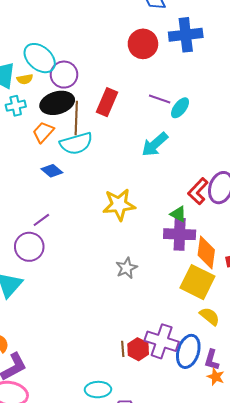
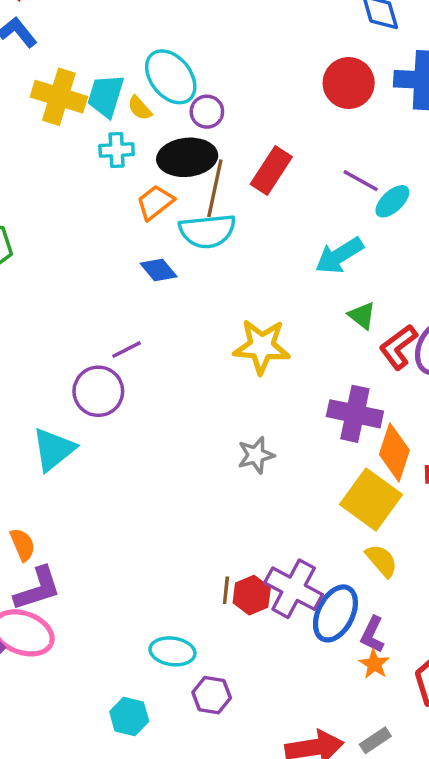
purple circle: (64, 75) -> (207, 112), size x0.7
yellow semicircle: (25, 79) -> (140, 108), turned 49
green triangle: (178, 214) -> (362, 316), moved

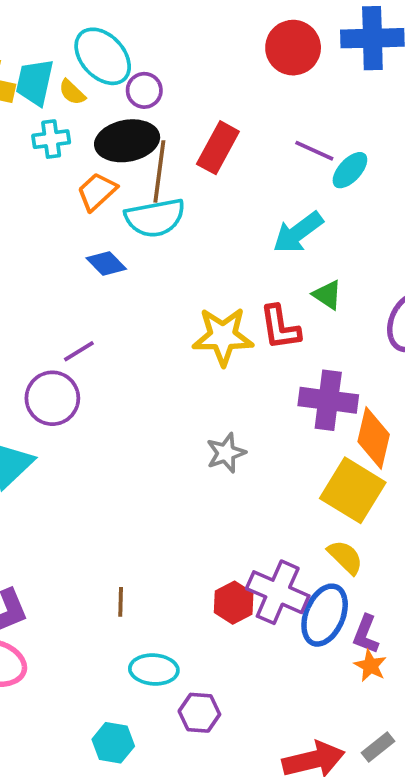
red L-shape: (398, 347) -> (280, 327), moved, turned -57
yellow semicircle: (382, 561) -> (345, 557), moved
brown line: (226, 590) -> (121, 602), moved

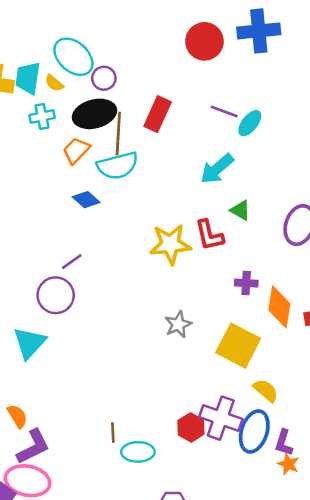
purple cross: (328, 400) -> (246, 283), size x0.6
yellow square: (353, 490) -> (238, 346), moved
cyan ellipse: (154, 670) -> (138, 452), moved

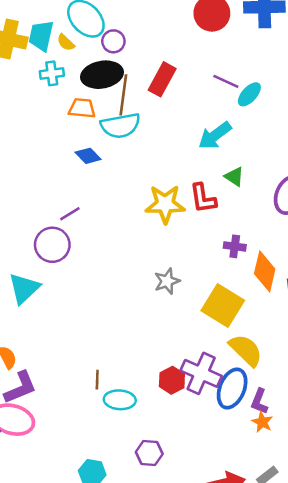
orange trapezoid: (76, 150) -> (82, 108), turned 48
yellow semicircle: (266, 390) -> (246, 350), size x1.4

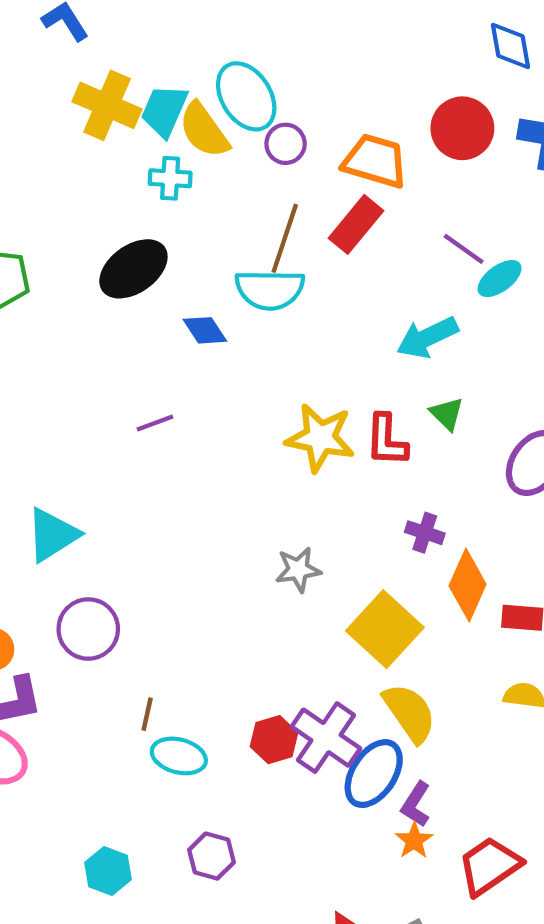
yellow semicircle: (66, 42) -> (204, 130), size x1.8
black ellipse: (102, 75) -> (133, 269), moved, turned -36
orange trapezoid: (82, 108) -> (375, 161), moved, size x1.4
purple circle: (52, 245) -> (88, 629), moved

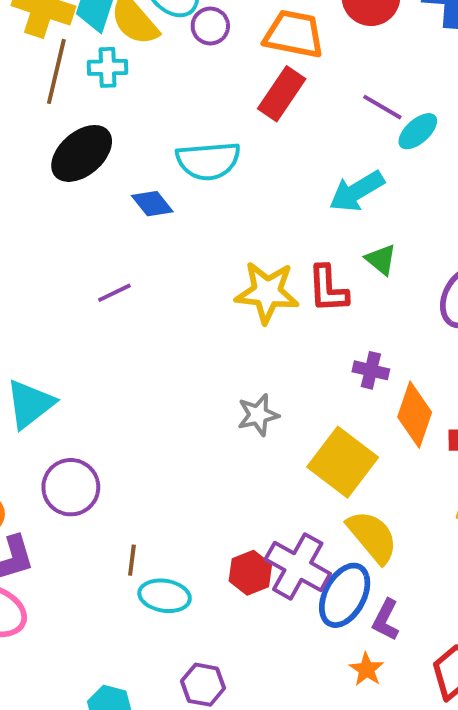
brown line: (285, 238) -> (56, 71), moved
orange star: (414, 840) -> (367, 669), moved

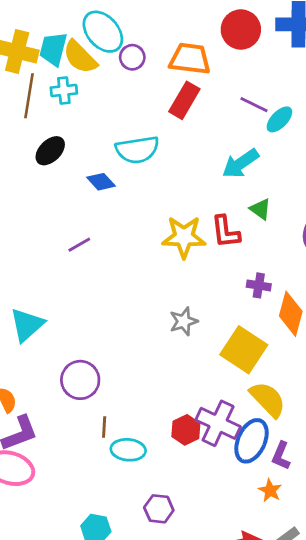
black ellipse: (82, 153) -> (50, 151), size x0.7
purple circle: (71, 487) -> (80, 380), moved

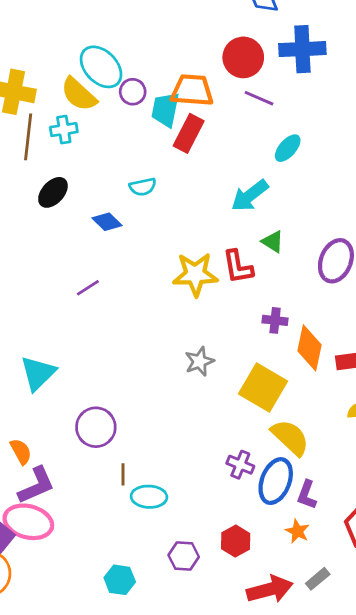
cyan trapezoid: (53, 49) -> (165, 110), moved
purple line: (254, 105) -> (259, 98), moved
cyan semicircle: (137, 150) -> (143, 187), size x0.6
purple cross: (218, 423) -> (240, 465), size x0.6
red hexagon: (186, 430) -> (236, 541), moved

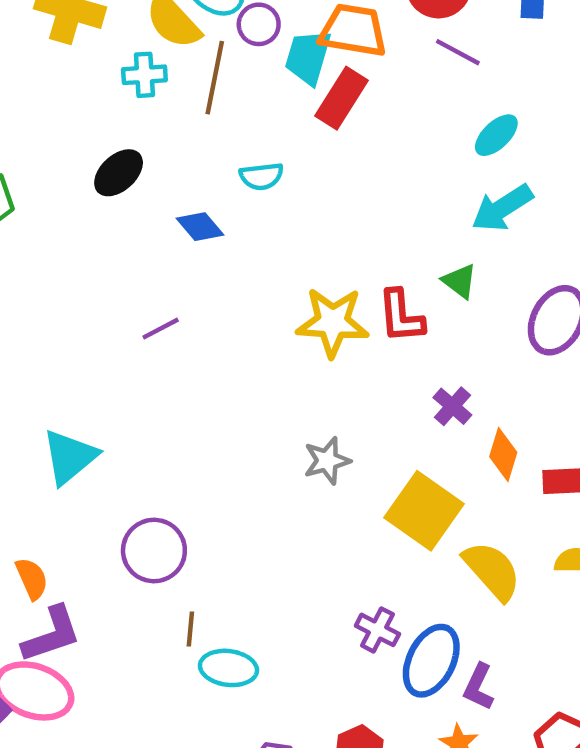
brown line: (28, 137) -> (215, 78), moved
cyan arrow: (250, 196) -> (502, 208), moved
purple cross: (275, 320) -> (452, 406), turned 30
orange diamond: (310, 348) -> (503, 455), size x0.7
yellow semicircle: (290, 437) -> (492, 571), moved

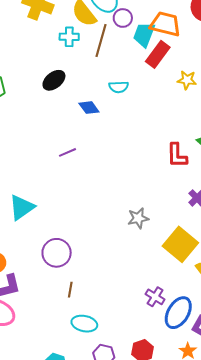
yellow star: (333, 322) -> (187, 80), moved, size x0.6
cyan ellipse: (228, 668) -> (84, 324), moved

